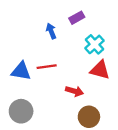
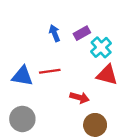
purple rectangle: (77, 18) -> (82, 33), moved

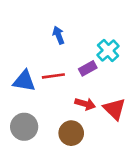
purple rectangle: (82, 33) -> (88, 68), moved
red triangle: (107, 75) -> (114, 109), moved, turned 30
brown circle: (95, 125) -> (71, 133), moved

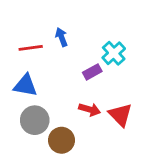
red line: (53, 76) -> (31, 48), moved
gray circle: (24, 127) -> (35, 120), moved
brown circle: (71, 133) -> (61, 140), moved

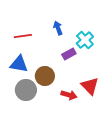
blue arrow: (61, 37) -> (58, 28), moved
red arrow: (90, 109) -> (69, 95), moved
brown circle: (61, 140) -> (45, 76), moved

